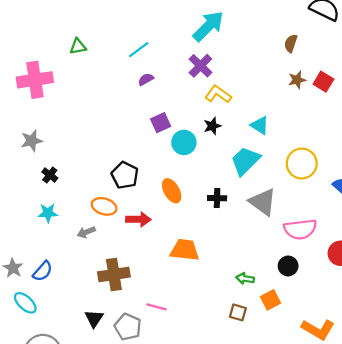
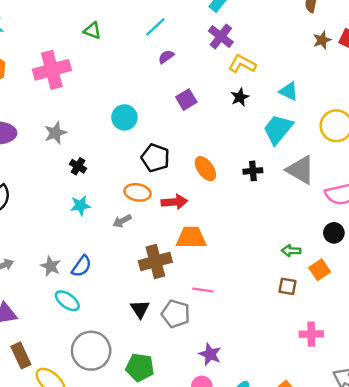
green triangle: (78, 46) -> (92, 31), turned 36
cyan circle: (184, 142) -> (124, 117), moved
orange trapezoid: (185, 250) -> (191, 238), moved

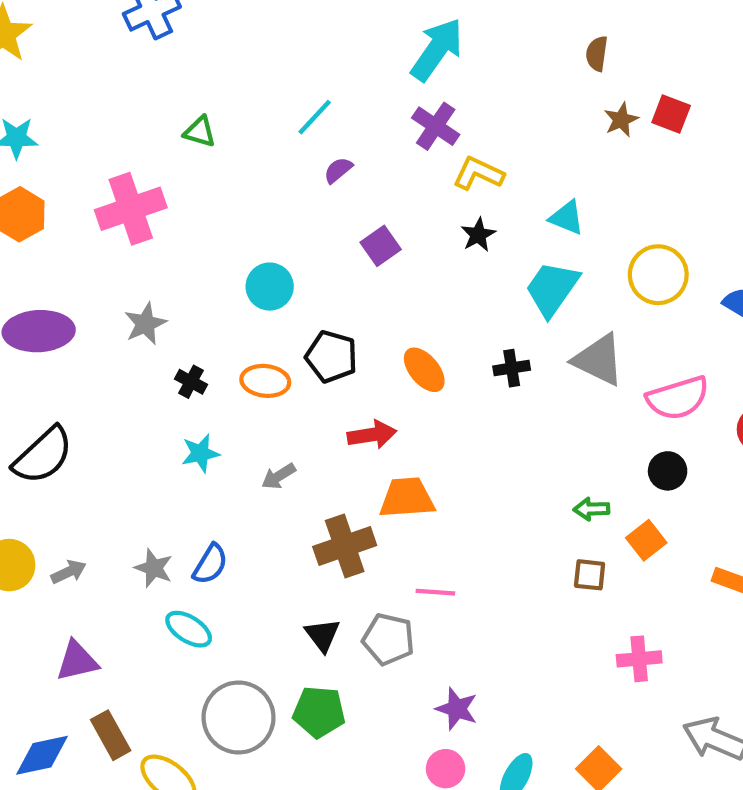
orange ellipse: (138, 192) -> (265, 381), moved
green pentagon: (140, 367) -> (319, 712), moved

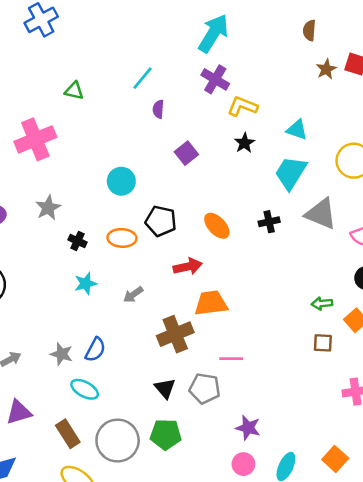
purple semicircle: (338, 170) -> (158, 109), turned -42
brown rectangle: (111, 735) -> (68, 434), moved

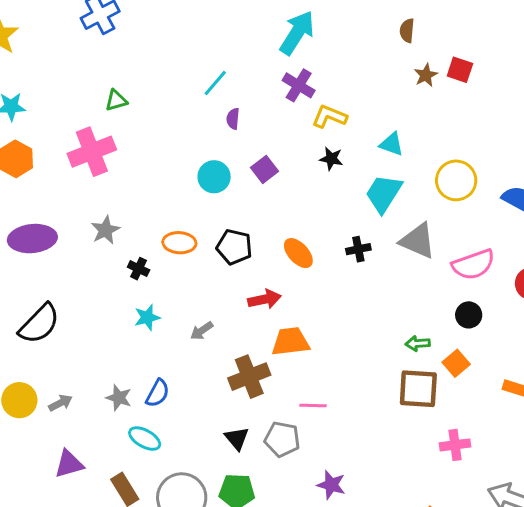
green triangle: (74, 91) -> (116, 100), moved, turned -30
black star: (245, 143) -> (331, 159), turned -30
cyan circle: (121, 181) -> (214, 177), moved
orange ellipse: (122, 238) -> (179, 243), moved
brown square: (323, 343) -> (418, 389), size x1.8

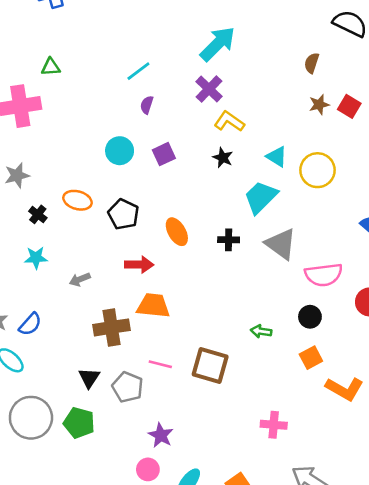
yellow circle: (456, 180) -> (317, 170), moved
orange square: (456, 363) -> (311, 358), moved
brown square: (418, 389) -> (210, 365), moved

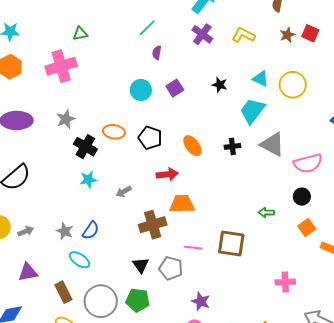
yellow L-shape: (229, 121) -> (243, 35), moved
black cross: (38, 214) -> (85, 147), size x1.6

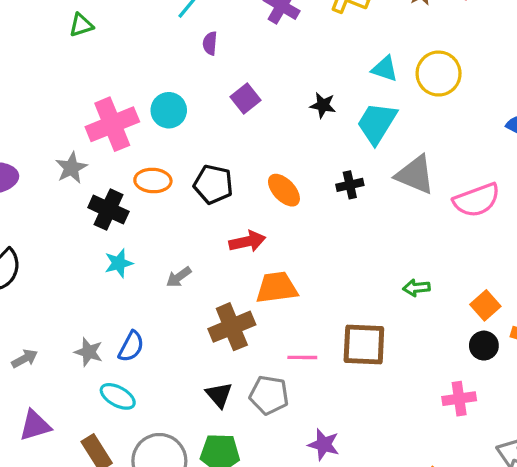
pink cross: (61, 66) -> (112, 124), moved
black star: (220, 85) -> (323, 105), moved
cyan circle: (141, 90) -> (169, 110), moved
black circle: (302, 197) -> (484, 346), moved

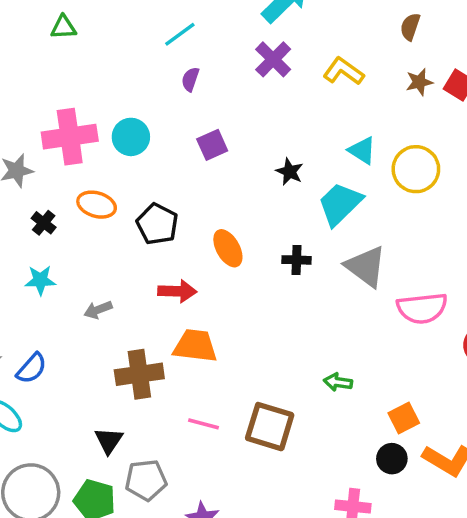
black cross: (108, 210) -> (44, 223), size x0.6
gray pentagon: (269, 395) -> (146, 480), moved, turned -30

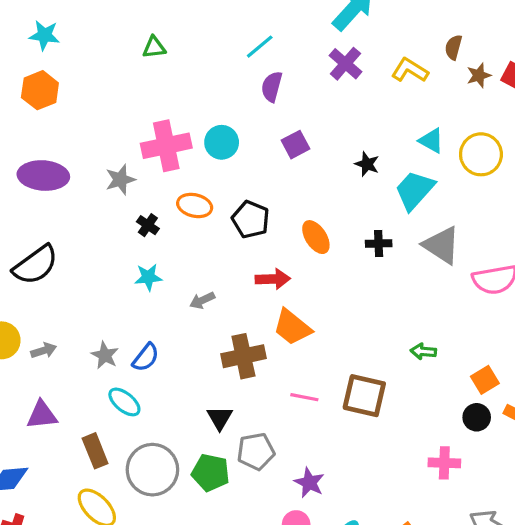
brown semicircle: (410, 27) -> (453, 47), moved
purple semicircle: (190, 79) -> (272, 87), size x1.4
orange trapezoid: (195, 346) -> (292, 327), turned -144

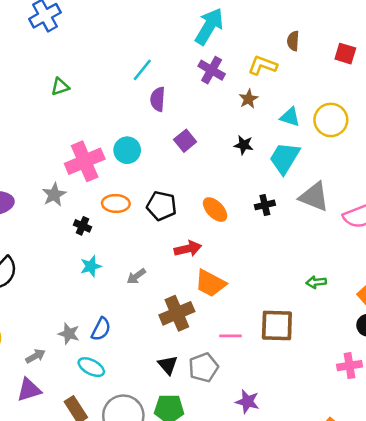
brown star: (479, 75) -> (248, 99), moved
gray arrow: (44, 350) -> (35, 356), moved
gray pentagon: (256, 451) -> (203, 367), moved

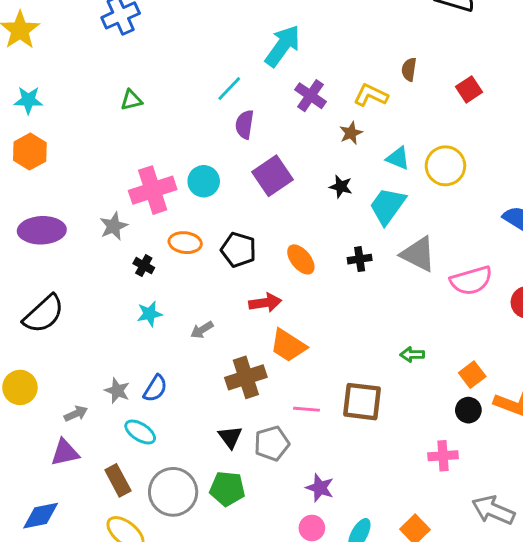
cyan arrow: (209, 26) -> (283, 46), moved
red square: (345, 54) -> (469, 89), turned 35
purple square: (185, 141) -> (272, 176), size x1.5

